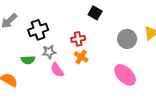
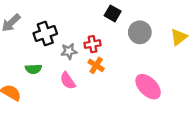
gray circle: (127, 39) -> (140, 32), moved
gray star: (49, 52) -> (69, 51), moved

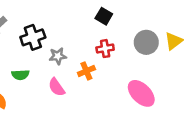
gray circle: (140, 32) -> (146, 42), moved
red cross: (93, 44) -> (105, 49), moved
orange cross: (96, 65) -> (86, 71), turned 35

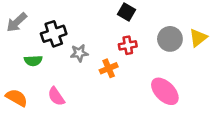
green semicircle: (20, 75) -> (33, 61), moved
pink semicircle: (57, 87) -> (56, 96), moved

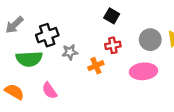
green semicircle: (33, 61) -> (29, 59), size x1.6
pink ellipse: (165, 91) -> (143, 71), moved, turned -50

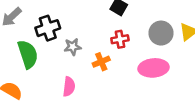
green semicircle: (29, 59) -> (28, 54), turned -105
pink semicircle: (49, 91) -> (69, 87), moved, turned -138

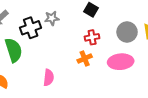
gray star: (73, 47) -> (52, 18), moved
orange cross: (101, 62) -> (85, 59), moved

